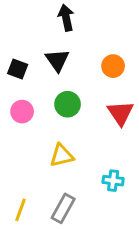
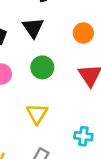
yellow triangle: (62, 156) -> (37, 114), turned -45

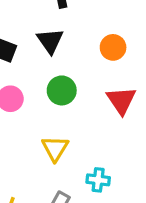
cyan cross: (83, 136) -> (98, 180), moved

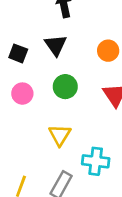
cyan cross: (98, 180) -> (96, 161), size x1.4

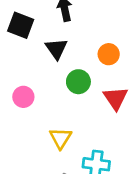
black square: (18, 53) -> (21, 25), moved, size x1.4
green circle: (65, 87) -> (78, 82), moved

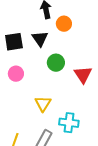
black square: (21, 25) -> (14, 42), moved, turned -30
orange circle: (109, 54) -> (64, 24), moved

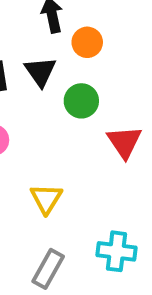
green circle: (56, 63) -> (81, 101), moved
cyan cross: (69, 123) -> (117, 251), moved

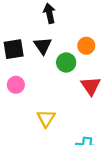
orange circle: (87, 42) -> (86, 46), moved

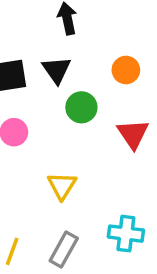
green circle: (66, 62) -> (81, 107), moved

